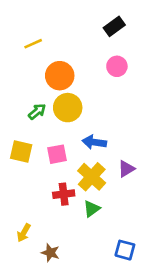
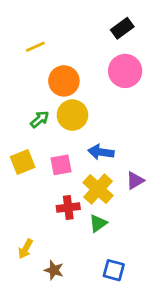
pink circle: (117, 66) -> (125, 71), size x1.5
yellow square: (21, 152) -> (23, 162), turned -35
blue square: (125, 250) -> (114, 270), moved

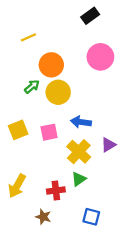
black rectangle: (122, 28) -> (90, 16), moved
green arrow: (40, 119) -> (32, 87), moved
red cross: (68, 208) -> (56, 190), moved
yellow arrow: (25, 249) -> (17, 186), moved, size x1.5

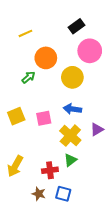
black rectangle: (90, 16) -> (76, 26), moved
yellow circle: (58, 92) -> (72, 77), moved
blue square: (91, 217) -> (63, 194), moved

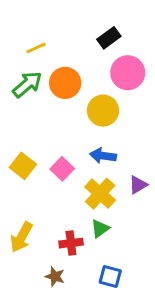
green arrow: (28, 77) -> (27, 84), moved, size x1.5
yellow square: (16, 116) -> (23, 166), turned -30
pink square: (44, 118) -> (62, 169), turned -35
blue square: (63, 194) -> (110, 277), moved

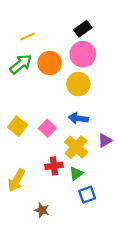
pink circle: (128, 73) -> (83, 54), moved
red cross: (71, 243) -> (54, 166), moved
blue square: (110, 277) -> (87, 195), moved, turned -35

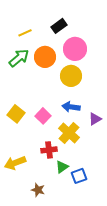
black rectangle: (83, 29) -> (59, 26), moved
purple triangle: (105, 140) -> (95, 119), moved
green triangle: (76, 174) -> (62, 167), moved
yellow arrow: (16, 180) -> (15, 163), turned 40

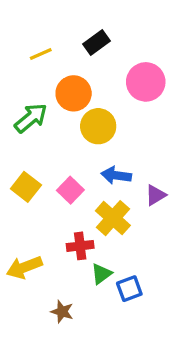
pink circle: (75, 49) -> (146, 82), moved
green arrow: (19, 58) -> (31, 118), moved
yellow circle: (71, 76) -> (98, 126), moved

